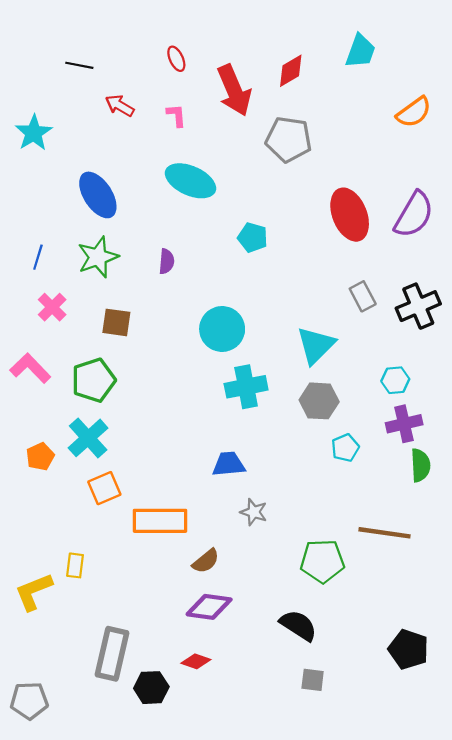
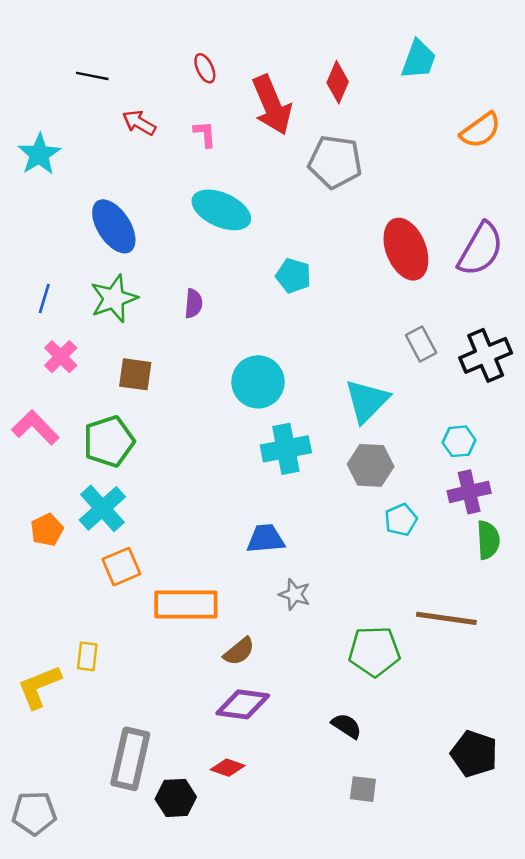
red diamond: (291, 71) -> (338, 82), turned -36
black semicircle: (298, 625) -> (346, 726), size x0.7

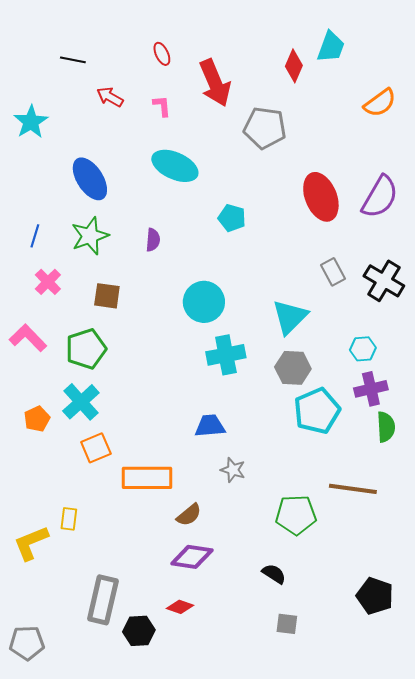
red diamond: (338, 82) -> (294, 66), moved
black cross: (486, 355) -> (384, 281), turned -36
cyan pentagon: (401, 520) -> (317, 411), size x1.8

